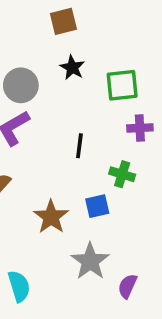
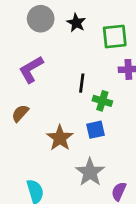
gray circle: (21, 85) -> (41, 19), moved
green cross: (122, 174) -> (102, 101), moved

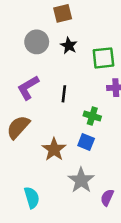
black line: (82, 83) -> (64, 94), moved
brown semicircle: (20, 113) -> (18, 127), size x1.5
blue square: (95, 130) -> (86, 142), turned 35

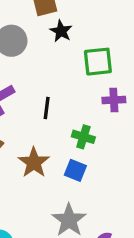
black star: (69, 46) -> (61, 31), moved
brown star: (54, 149) -> (34, 162), moved

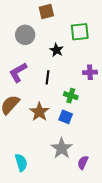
black star: (61, 31) -> (57, 50), moved
green square: (98, 62) -> (80, 32), moved

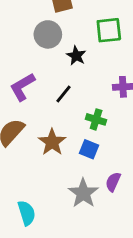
gray circle: (25, 35) -> (48, 34), moved
black line: (47, 77) -> (63, 94), turned 32
purple semicircle: (83, 162) -> (113, 182), moved

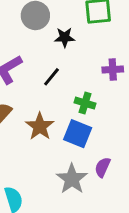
black star: (76, 56) -> (65, 37), turned -30
blue square: (89, 149) -> (78, 134), size x1.4

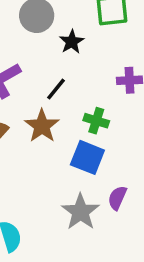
black star: (65, 37) -> (72, 42), turned -30
brown star: (40, 126) -> (42, 126), moved

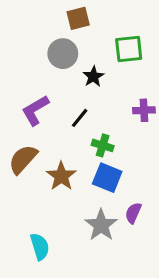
green cross: (96, 121) -> (103, 145), moved
brown star: (42, 126) -> (61, 176), moved

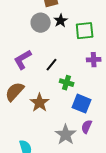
green square: (129, 49) -> (85, 31), moved
black star: (93, 77) -> (61, 21), moved
blue square: (107, 178) -> (82, 104), moved

